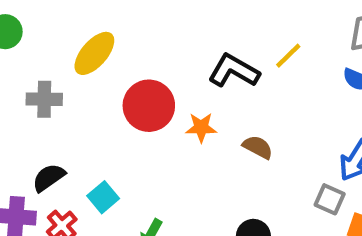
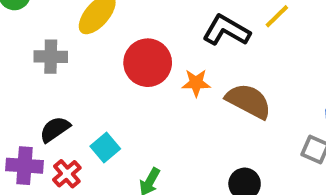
brown semicircle: (258, 147) -> (249, 101), size x1.6

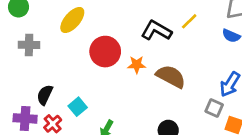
gray cross: (51, 57) -> (29, 45), moved
black semicircle: (55, 129) -> (45, 95), turned -30

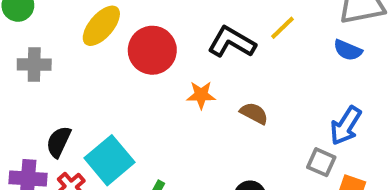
red circle: (105, 52) -> (152, 50), moved
brown semicircle: (171, 76) -> (254, 113), size x0.6
cyan square: (78, 107) -> (110, 160), size x1.6

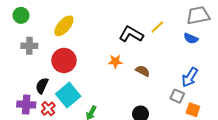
red circle: (152, 50) -> (64, 60), moved

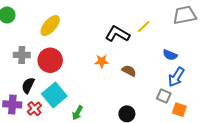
blue semicircle: (191, 38) -> (170, 55), moved
gray cross: (29, 46) -> (22, 55), moved

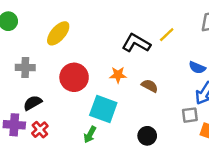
red circle: (50, 60) -> (74, 77), moved
black semicircle: (28, 85) -> (33, 103), turned 35
cyan square: (54, 95) -> (103, 109), moved, turned -30
gray square: (164, 96) -> (190, 115), turned -32

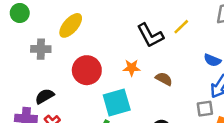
black L-shape: (136, 43) -> (150, 35), turned -148
gray cross: (25, 68) -> (41, 49), moved
cyan square: (103, 109) -> (117, 102), turned -36

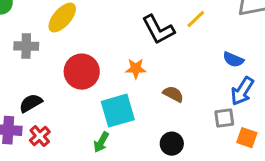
brown semicircle: (164, 79) -> (173, 94), moved

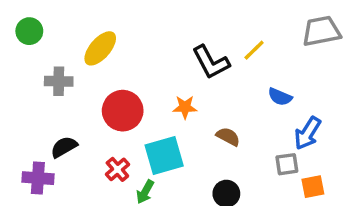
blue semicircle: (233, 60) -> (280, 97), moved
red cross: (40, 136) -> (117, 169), moved
orange square: (247, 138) -> (313, 187), turned -30

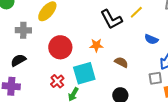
black semicircle: (64, 147) -> (18, 60), moved

